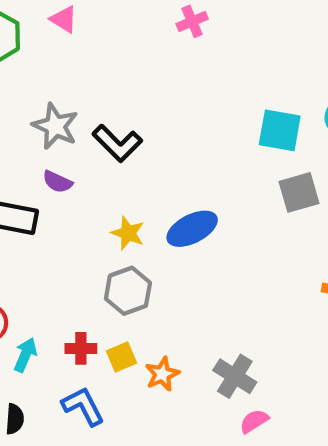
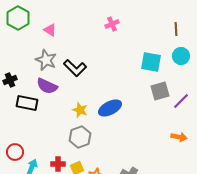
pink triangle: (64, 19) -> (50, 30), moved
pink cross: (192, 21) -> (112, 24), moved
purple semicircle: (57, 182) -> (47, 86), size x1.5

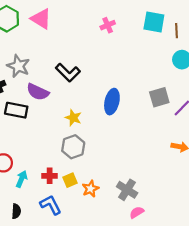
pink triangle: (50, 30) -> (41, 19), moved, size x1.5
gray star: (46, 60) -> (18, 66), moved
cyan square: (151, 62) -> (154, 22), moved
blue ellipse: (110, 108) -> (112, 102), moved, turned -50

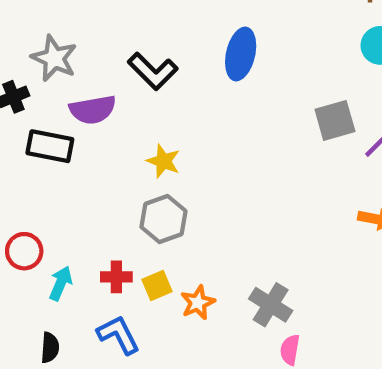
purple semicircle: (38, 92) -> (93, 110), turned -35
blue ellipse: (112, 102) -> (241, 54), moved
pink semicircle: (137, 212) -> (290, 350), turned -48

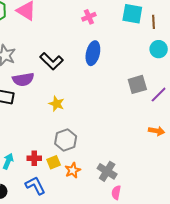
gray hexagon: (163, 219) -> (66, 140), moved

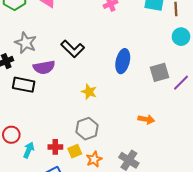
blue ellipse: (93, 53) -> (123, 61), moved
yellow star: (57, 104) -> (89, 92), moved
orange arrow: (157, 131) -> (146, 119), moved

